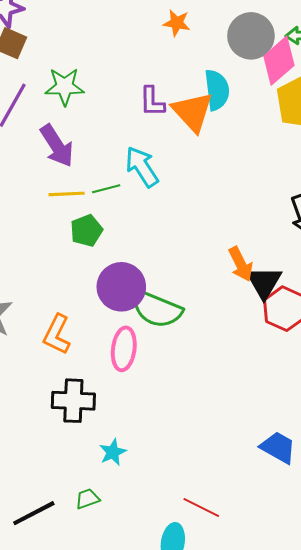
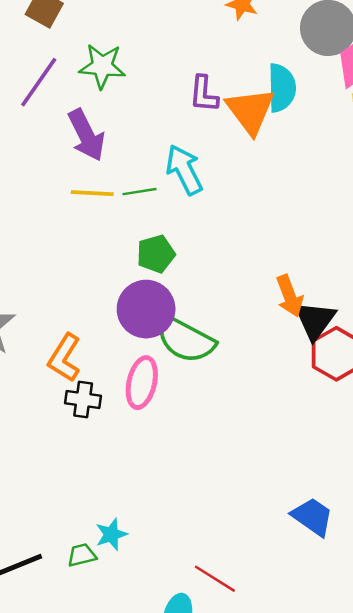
green pentagon: (86, 231) -> (156, 254), moved
black cross: (73, 401) -> (83, 399), moved, size x0.7
cyan star: (113, 452) -> (111, 534), moved

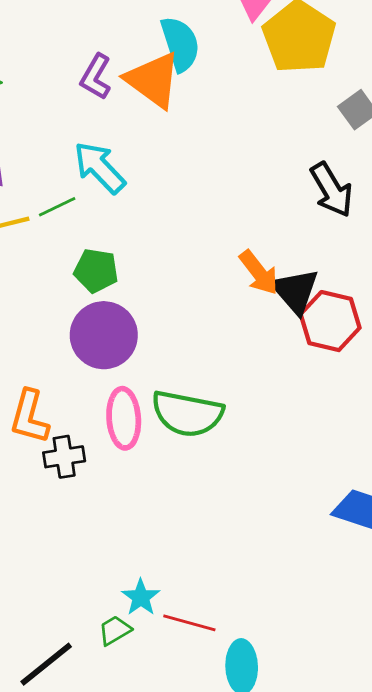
purple L-shape: (204, 94) -> (96, 77), turned 42
green pentagon: (156, 254) -> (96, 271), turned -30
green semicircle: (185, 340) -> (187, 414), moved
red line: (215, 579) -> (189, 623), moved

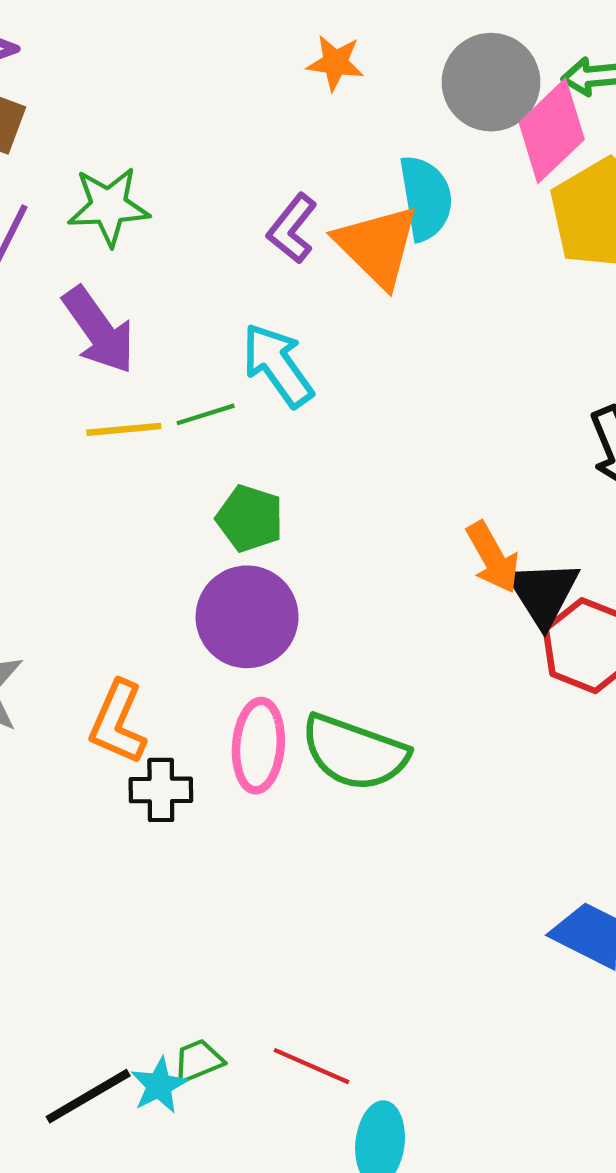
cyan star: (141, 597) -> (159, 1085), moved

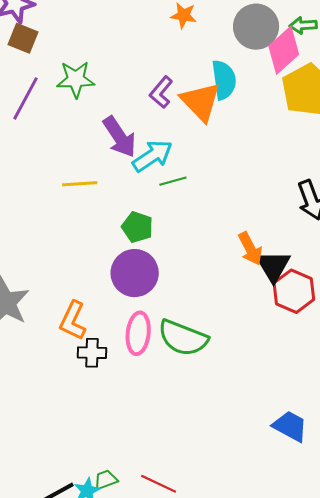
purple arrow: (99, 330) -> (119, 137), moved
cyan arrow: (278, 365) -> (152, 156), turned 90
green line: (206, 414) -> (173, 181), moved

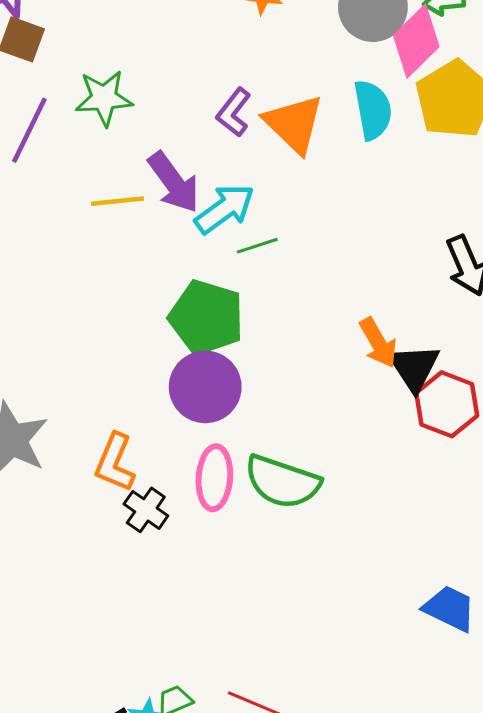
cyan semicircle: (224, 80) -> (373, 110), moved
yellow line: (80, 184) -> (117, 201), moved
green pentagon: (137, 227) -> (206, 317), size x1.6
black cross: (92, 353) -> (146, 510), turned 36

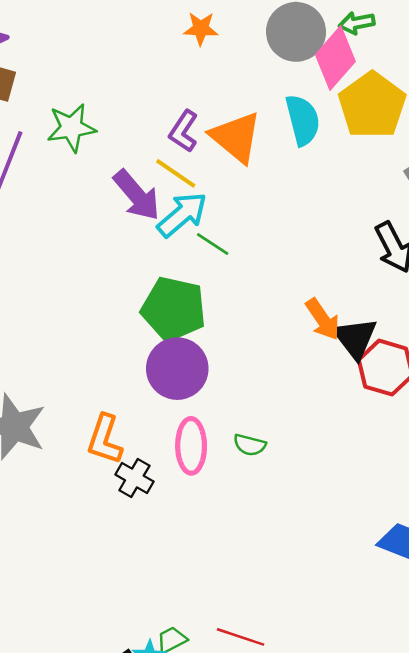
yellow line: (117, 201) -> (176, 173), moved, turned 45
green line: (257, 246) -> (213, 244), turned 56
green semicircle: (282, 482) -> (250, 445), size x0.5

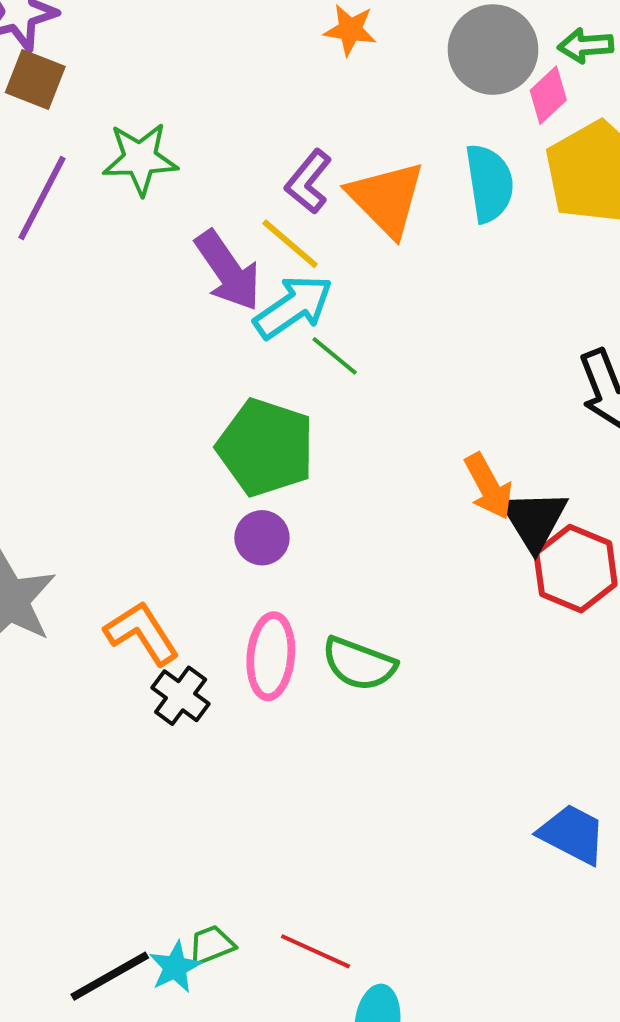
pink diamond: (335, 58) -> (548, 95), size x0.6
purple circle: (177, 369) -> (262, 538), size x0.6
orange L-shape: (105, 439) -> (142, 633), turned 123
green semicircle: (250, 445) -> (359, 664), size x1.5

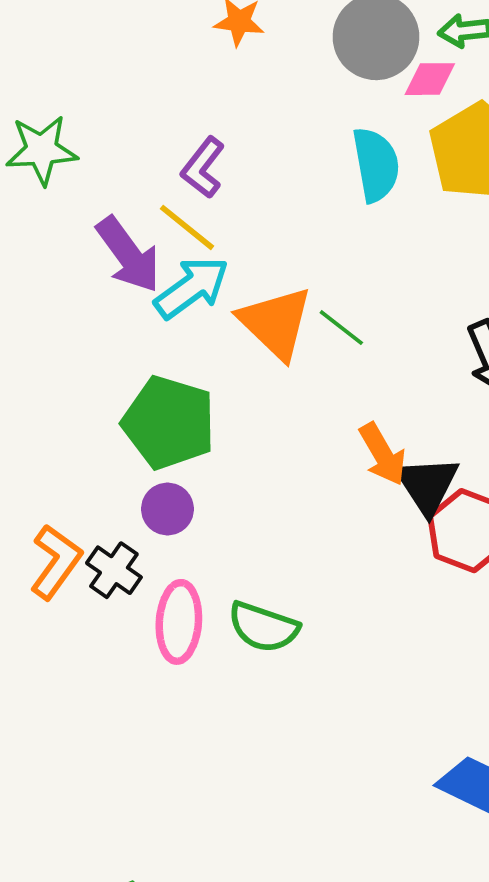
pink diamond: (548, 95) -> (430, 79), turned 44
orange triangle: (386, 199) -> (276, 323), moved
green line: (335, 356) -> (341, 328), moved
orange L-shape: (142, 633) -> (56, 562), moved, turned 70
black cross: (181, 696) -> (114, 570), moved

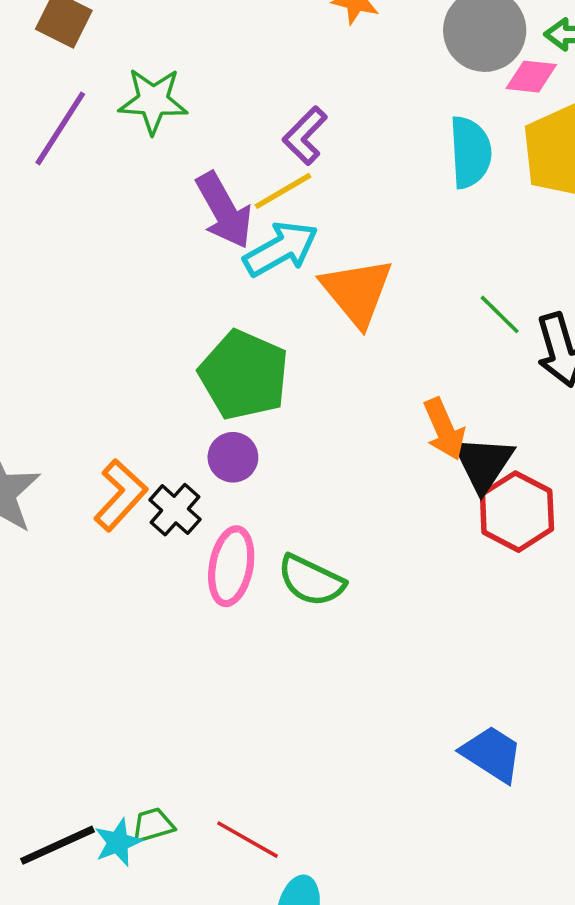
yellow line: (187, 227) -> (283, 191), turned -76
green line: (341, 328) -> (500, 314), moved

